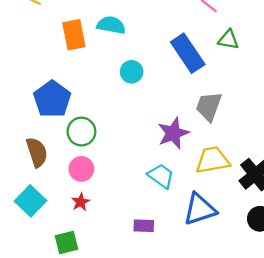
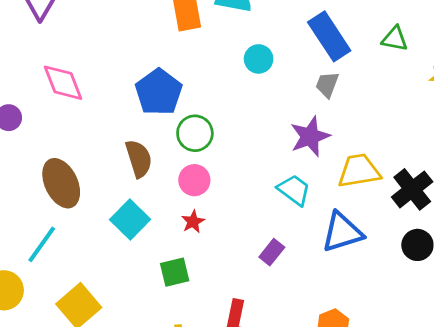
green triangle: (228, 40) -> (395, 39), moved
gray trapezoid: (209, 106) -> (327, 84), moved, size x0.7
purple rectangle: (144, 226) -> (272, 252), turned -54

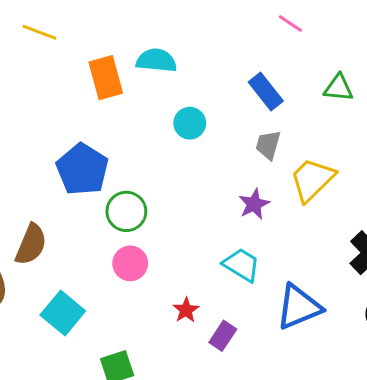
blue rectangle: (329, 36) -> (266, 91), size x0.7
purple star: (310, 136) -> (254, 204), size x0.7
brown semicircle: (139, 159) -> (31, 244), moved, turned 45
yellow trapezoid: (359, 171) -> (312, 180), moved, turned -30
red star: (193, 222) -> (186, 310), moved

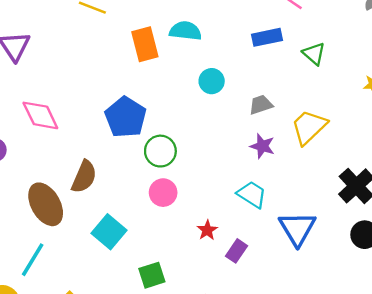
green triangle: (339, 88) -> (314, 54), moved, turned 35
blue rectangle: (266, 91) -> (267, 37), moved, turned -64
gray trapezoid: (268, 145) -> (261, 105), moved, turned 55
purple star: (254, 204) -> (262, 146), turned -30
blue triangle: (299, 307) -> (297, 229), turned -39

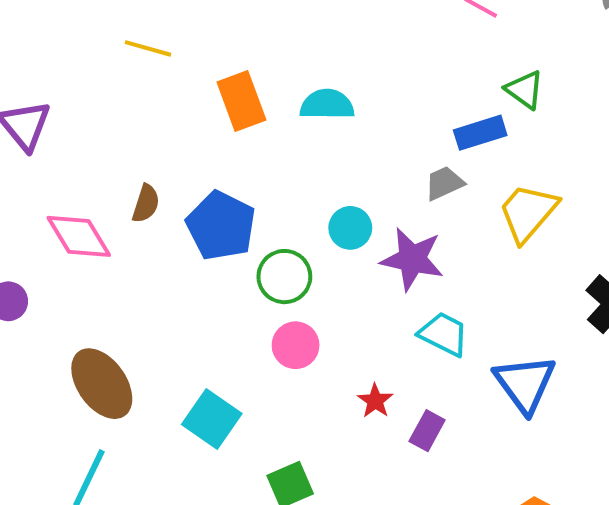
cyan semicircle: (185, 31) -> (327, 104), moved
blue rectangle: (267, 37) -> (480, 133), moved
cyan circle: (212, 81) -> (350, 228), moved
purple star: (262, 146) -> (412, 259), moved, size x1.5
brown semicircle: (84, 177) -> (146, 204), moved, size x0.7

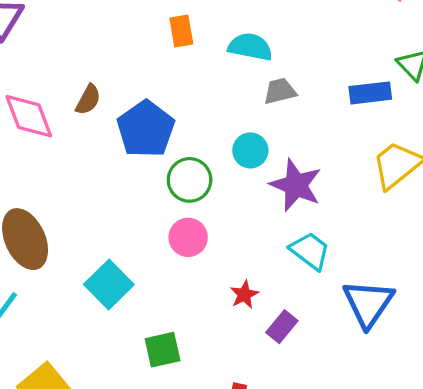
orange rectangle: (241, 101) -> (181, 31), size x0.7
gray trapezoid: (444, 183) -> (280, 91), moved

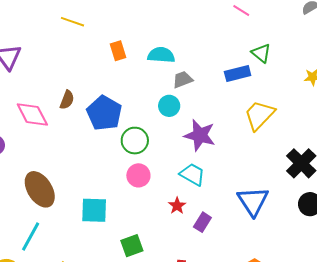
cyan circle: (250, 150) -> (169, 106), moved
cyan trapezoid: (310, 251) -> (192, 174), moved
cyan square: (109, 285) -> (94, 210), turned -36

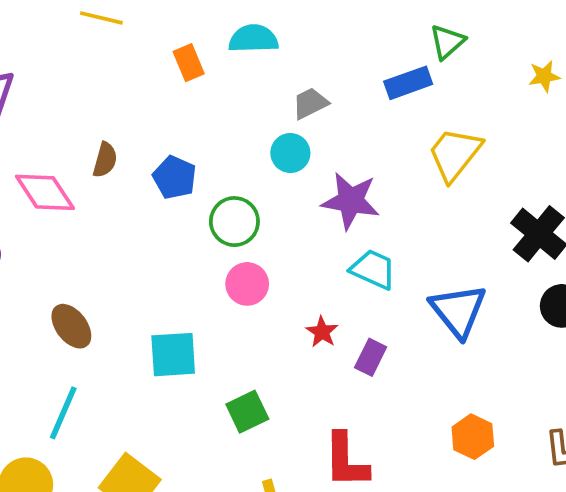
green triangle: (261, 53) -> (447, 42), turned 45
cyan semicircle: (161, 55) -> (253, 39), moved
blue pentagon: (104, 113) -> (175, 177), size x0.7
cyan trapezoid: (192, 174) -> (373, 269), moved
brown ellipse: (40, 189) -> (71, 326), size x0.7

